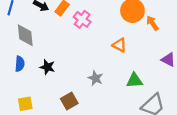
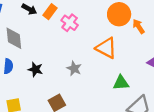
orange triangle: (120, 45) -> (106, 48), size x1.5
gray star: (95, 78) -> (74, 68), moved

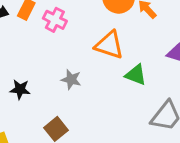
green triangle: (121, 83) -> (136, 75), moved, turned 35

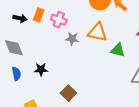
gray star: (71, 79) -> (72, 39), moved

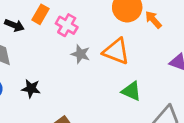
black arrow: (20, 18) -> (14, 25), moved
green triangle: (118, 50) -> (131, 91), moved

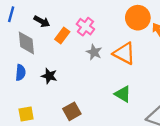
orange rectangle: (41, 14) -> (62, 36), moved
green triangle: (131, 91) -> (123, 94), moved

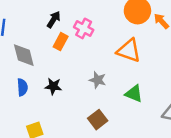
black arrow: (42, 21) -> (54, 20), moved, turned -77
gray star: (94, 52) -> (98, 80), moved
brown square: (72, 111) -> (98, 120), moved

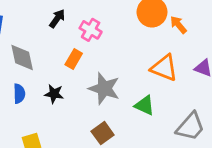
orange rectangle: (61, 42) -> (74, 59), moved
orange triangle: (129, 51) -> (164, 68), moved
gray star: (98, 80) -> (104, 88), size x1.6

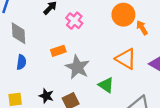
orange rectangle: (74, 59) -> (58, 51), moved, turned 32
blue semicircle: (19, 94) -> (21, 62), moved
black star: (54, 94) -> (46, 96), moved

